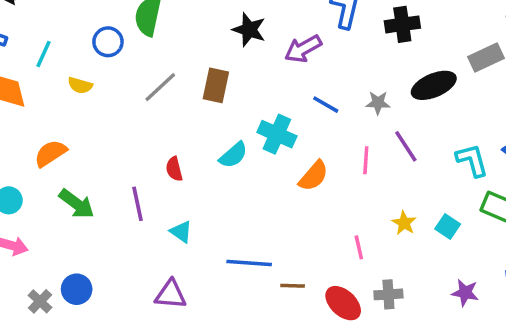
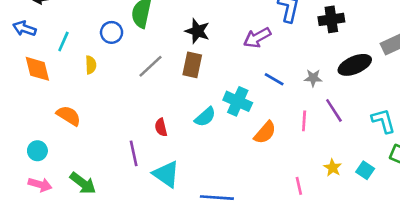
black star: (249, 30) -> (197, 31), moved
yellow semicircle: (80, 85) -> (91, 65), turned -108
orange semicircle: (50, 153) -> (69, 116), turned 65
green arrow: (77, 204) -> (83, 183), moved
cyan triangle: (181, 232) -> (166, 174), size x1.6

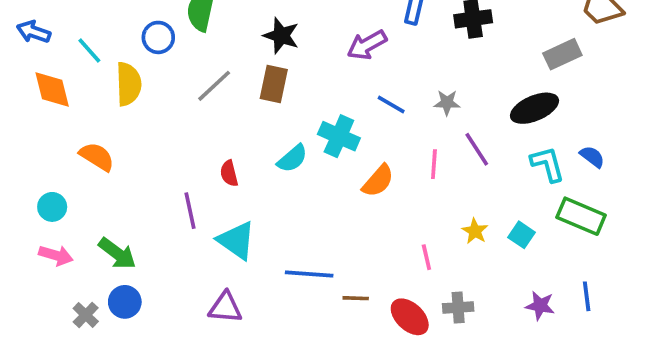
cyan line: (63, 42) -> (89, 50), turned -66
yellow semicircle: (91, 65) -> (128, 84), size x1.6
black ellipse: (355, 65) -> (534, 108), moved

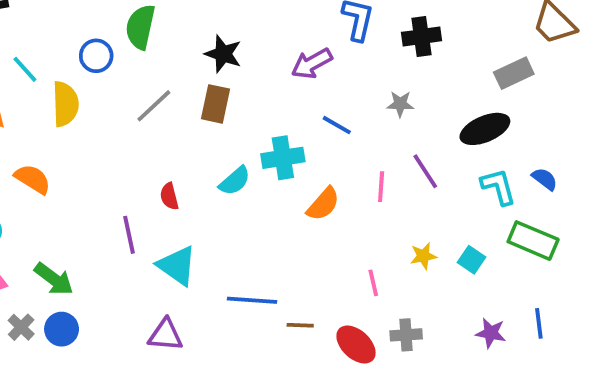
gray star: (447, 103) -> (400, 104), moved
cyan cross: (339, 136) -> (283, 158), turned -33
yellow star: (475, 231) -> (423, 256), turned 30
gray cross: (86, 315) -> (21, 327), moved

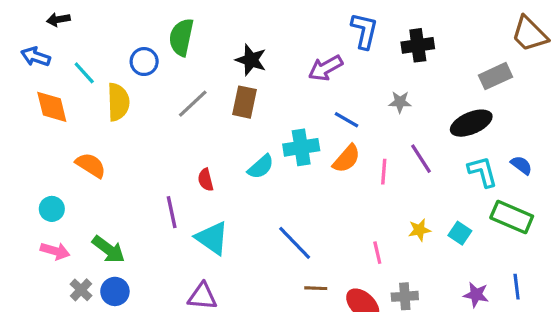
orange semicircle: (323, 204) -> (347, 159), moved
blue line: (252, 300) -> (295, 243), moved, turned 42

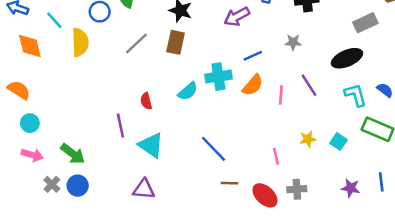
blue line: (347, 120) -> (253, 56), turned -54
orange semicircle: (91, 165) -> (19, 90), moved

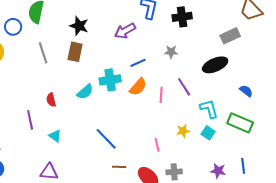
gray line: (136, 44) -> (43, 53), turned -65
cyan L-shape: (356, 95) -> (209, 109), moved
cyan triangle: (151, 145) -> (55, 136), size x0.6

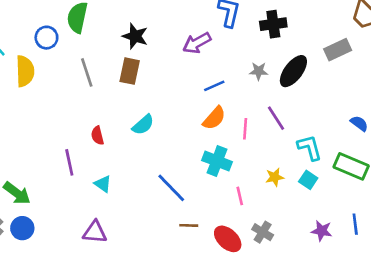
black ellipse: (215, 65) -> (293, 71), moved, turned -30
cyan cross: (110, 80) -> (217, 161), moved, turned 30
gray cross: (174, 172) -> (263, 232), turned 35

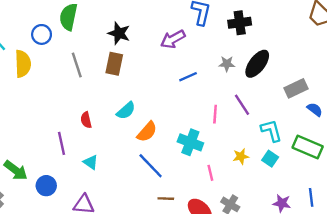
gray rectangle: (338, 50) -> (296, 88), moved
orange semicircle: (214, 118) -> (147, 132), moved
blue circle: (22, 228) -> (46, 186), moved

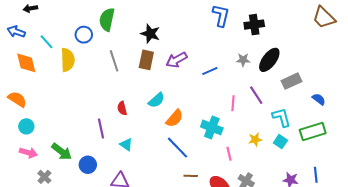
purple arrow: (173, 39) -> (177, 60), moved
gray rectangle: (296, 88) -> (292, 81), moved
green rectangle: (308, 147) -> (313, 131), turned -40

